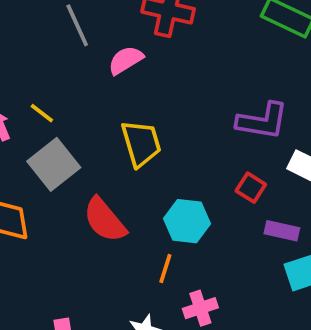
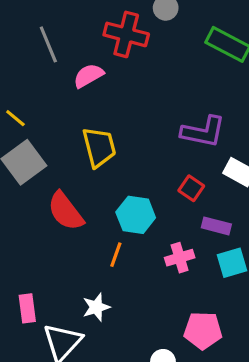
pink cross: (200, 308) -> (180, 258), moved

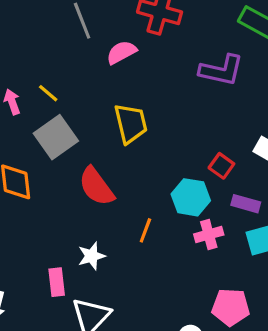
purple L-shape: (203, 132) -> (221, 70), moved
cyan hexagon: (136, 215) -> (191, 197), moved
white star: (96, 307) -> (91, 256), moved

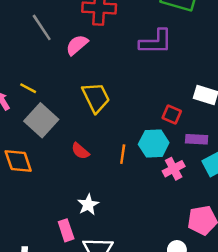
red semicircle: (96, 186) -> (80, 151), size x0.6
orange line: (145, 230) -> (123, 154), moved

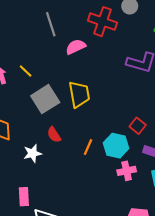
gray square: (41, 120) -> (45, 99), moved
white star: (88, 205) -> (33, 153), moved

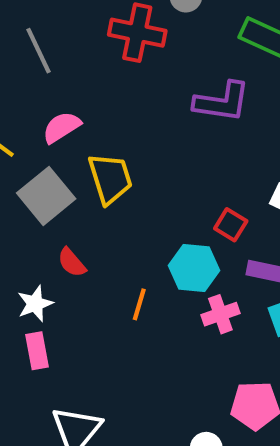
pink semicircle: (76, 47) -> (62, 127), moved
orange line: (88, 147) -> (139, 304), moved
pink rectangle: (24, 197) -> (37, 351), moved

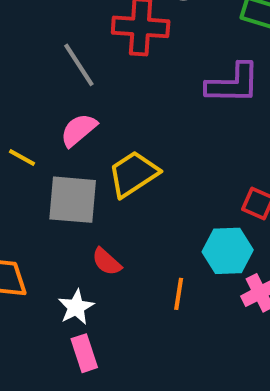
gray line: (38, 51) -> (79, 65), moved
yellow trapezoid: (110, 178) -> (133, 174), turned -98
gray square: (46, 196) -> (73, 200), turned -38

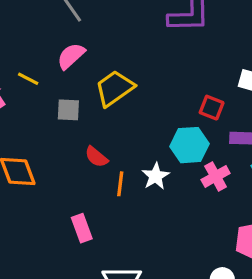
gray square: (73, 200) -> (68, 110), size x0.6
orange line: (179, 294) -> (120, 184), moved
white star: (76, 307) -> (156, 176), moved

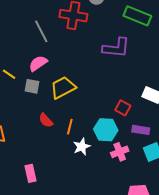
gray square: (68, 110) -> (32, 86), moved
red semicircle: (96, 157) -> (46, 120), moved
orange line: (120, 184) -> (70, 127), moved

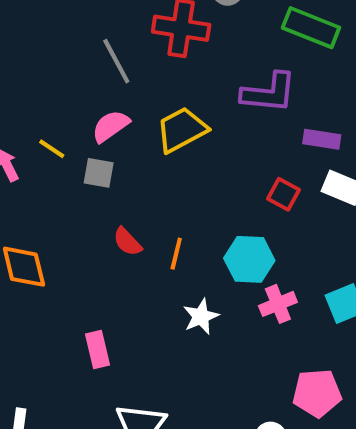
yellow trapezoid: (63, 88) -> (182, 130), moved
red square: (123, 108) -> (283, 194), moved
purple rectangle: (141, 130) -> (322, 139), moved
white star: (82, 147) -> (201, 317), moved

